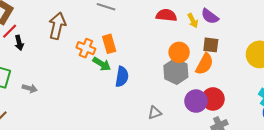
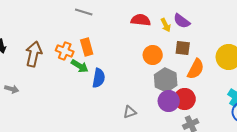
brown arrow: (57, 26) -> (34, 54), moved
orange semicircle: (204, 64) -> (196, 69), moved
gray hexagon: (176, 71) -> (166, 80), moved

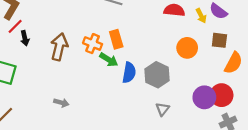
gray hexagon: (166, 80) -> (157, 75), moved
gray arrow: (12, 89) -> (61, 103), moved
gray triangle: (130, 112) -> (162, 109), turned -32

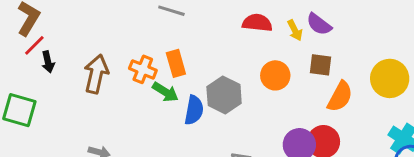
gray hexagon: (157, 75) -> (224, 95), moved

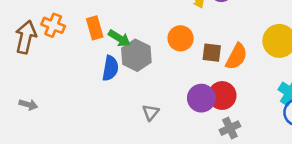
brown square: (320, 65) -> (212, 53), moved
orange cross: (143, 69) -> (53, 25), moved
green arrow: (165, 92) -> (119, 38), moved

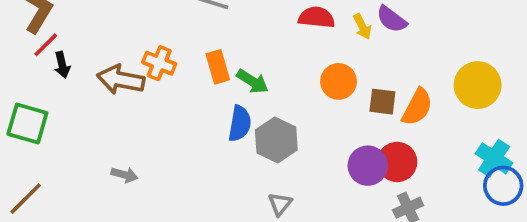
brown arrow: (26, 37) -> (121, 80), turned -92
gray hexagon: (136, 55) -> (276, 140), moved
gray triangle: (151, 112) -> (280, 204), moved

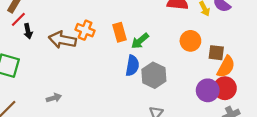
green arrow: (253, 81) -> (140, 41), turned 108
orange semicircle: (417, 107) -> (226, 67), moved
gray arrow: (124, 175) -> (54, 98), moved, turned -32

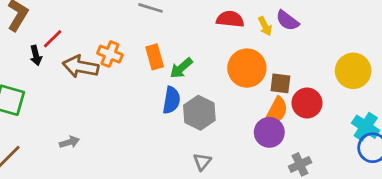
red line: (18, 19) -> (53, 39), moved
orange circle: (190, 41) -> (247, 68), size x1.4
orange semicircle: (226, 67) -> (276, 111), moved
red circle: (225, 88) -> (307, 103), moved

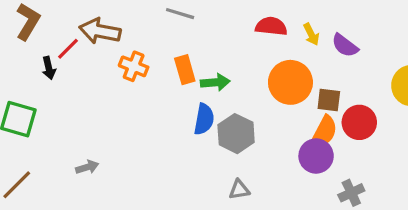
purple semicircle: (287, 21) -> (345, 46), moved
brown arrow: (81, 67) -> (100, 31), moved
green arrow: (181, 68) -> (215, 82), turned -145
gray triangle: (202, 162) -> (239, 190), turned 42

